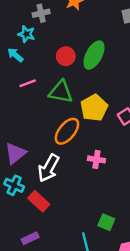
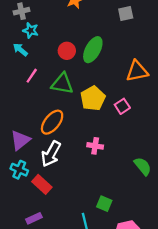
gray cross: (41, 13) -> (22, 11), moved
pink line: (28, 83) -> (32, 76), turned -35
orange ellipse: (67, 131) -> (52, 122), moved

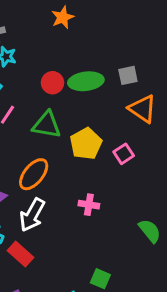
gray square: (126, 13) -> (128, 75), moved
green ellipse: (93, 50) -> (86, 81), turned 55
orange triangle: (137, 71) -> (142, 109), turned 45

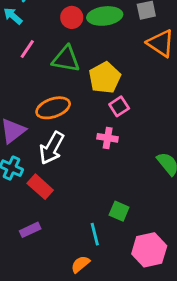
pink square: (124, 154) -> (119, 106), moved
orange ellipse: (34, 174) -> (53, 108), turned 32

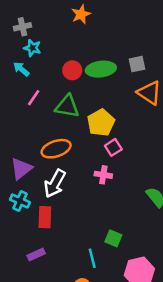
red rectangle: (40, 187) -> (45, 217), turned 50

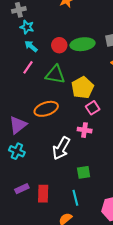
cyan arrow: (21, 69) -> (31, 46), moved
white arrow: (55, 184) -> (61, 148), moved
red rectangle: (45, 217) -> (43, 194), moved
green square: (113, 238) -> (84, 172), moved, turned -32
purple rectangle: (36, 255) -> (22, 189), moved

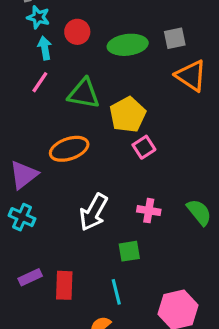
red circle: (59, 45) -> (77, 32), moved
cyan arrow: (31, 46) -> (45, 48), turned 40
pink cross: (85, 130) -> (149, 211), moved

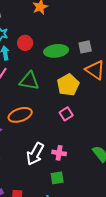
yellow pentagon: (128, 115) -> (68, 85), moved
pink cross: (149, 211) -> (59, 153), moved

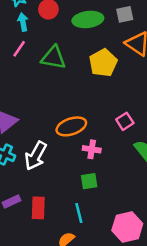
pink square: (66, 114) -> (125, 121), moved
orange ellipse: (20, 115) -> (71, 126), moved
white arrow: (35, 154) -> (36, 156), moved

